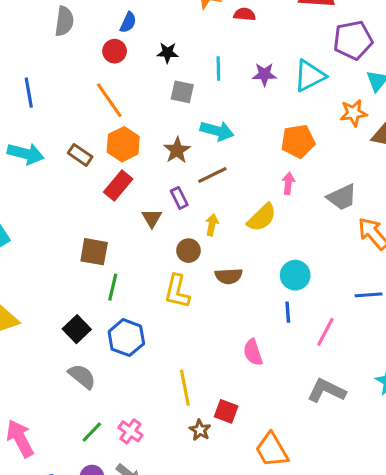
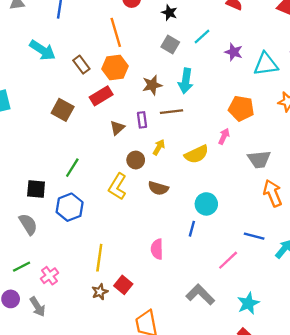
cyan line: (218, 69) -> (202, 37), turned 30
cyan arrow: (217, 131) -> (186, 81), turned 65
brown square: (94, 252) -> (63, 110), moved
black square: (77, 329) -> (36, 189), turned 30
pink line: (325, 332) -> (228, 260), moved

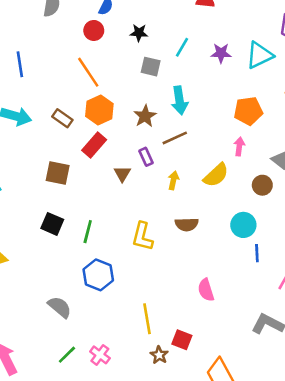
brown circle: (136, 160) -> (262, 185), moved
black square: (36, 189) -> (52, 224), moved, turned 36
blue line: (192, 229) -> (257, 253), moved

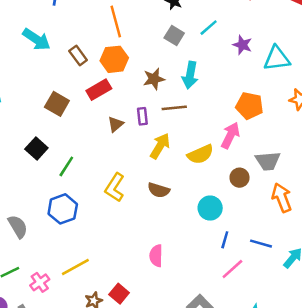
pink arrow: (239, 147) -> (230, 135), size x1.5
yellow arrow: (173, 180) -> (160, 146), size x1.5
blue line: (257, 253) -> (225, 240), moved
yellow line: (147, 319) -> (75, 267), moved, turned 52

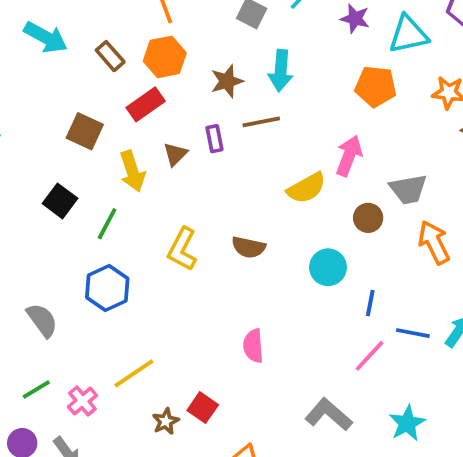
orange pentagon: (250, 106) -> (376, 86), moved
yellow arrow: (160, 146) -> (132, 171), moved, turned 136
blue line: (225, 240) -> (370, 303), moved
blue line: (261, 244) -> (413, 333), moved

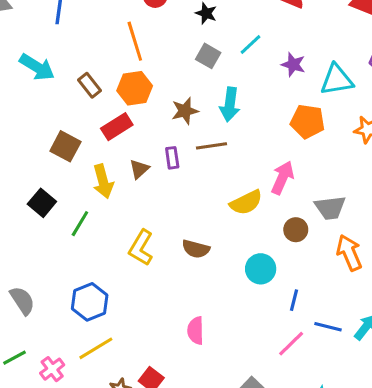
blue hexagon: (107, 288) -> (90, 302), moved

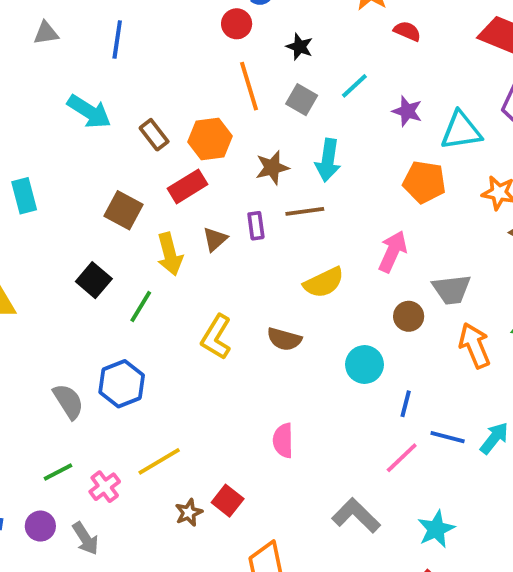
orange line: (135, 41) -> (249, 86), moved
yellow semicircle: (246, 202) -> (324, 282), moved
blue hexagon: (90, 302) -> (122, 384), moved

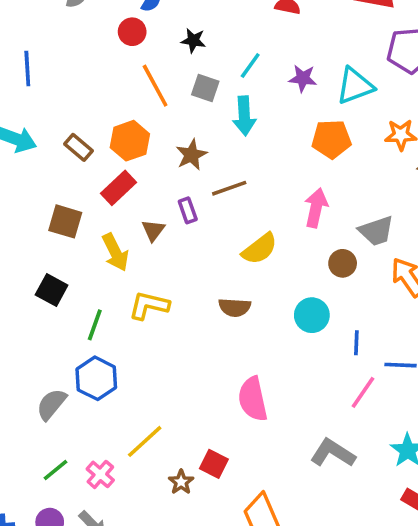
cyan arrow: (328, 160) -> (244, 116), moved
green line: (141, 306) -> (95, 325), moved
yellow L-shape: (216, 337) -> (149, 306), moved, turned 84
gray semicircle: (68, 401) -> (51, 404), turned -96
pink semicircle: (283, 440) -> (253, 399), size x1.4

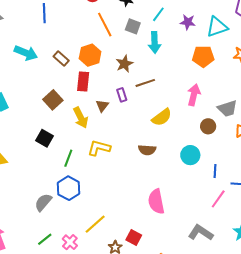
blue line: (27, 68) -> (44, 13), moved
red rectangle: (118, 188) -> (83, 82), turned -42
brown square: (65, 221) -> (53, 100), turned 30

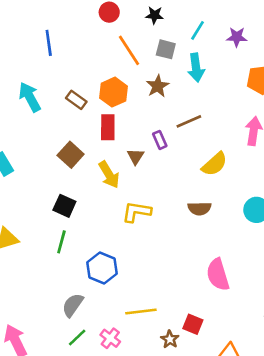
cyan arrow: (26, 53) -> (30, 97), turned -135
brown star: (124, 64) -> (158, 86), moved
green line: (68, 158) -> (61, 242), moved
gray semicircle: (43, 202) -> (73, 305), moved
yellow line: (95, 224) -> (141, 312), turned 40

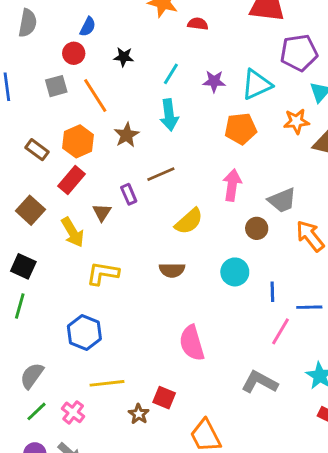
gray square: (166, 49) -> (56, 86), moved, turned -30
red rectangle: (108, 127) -> (72, 180), turned 40
blue hexagon: (102, 268) -> (84, 332), moved

